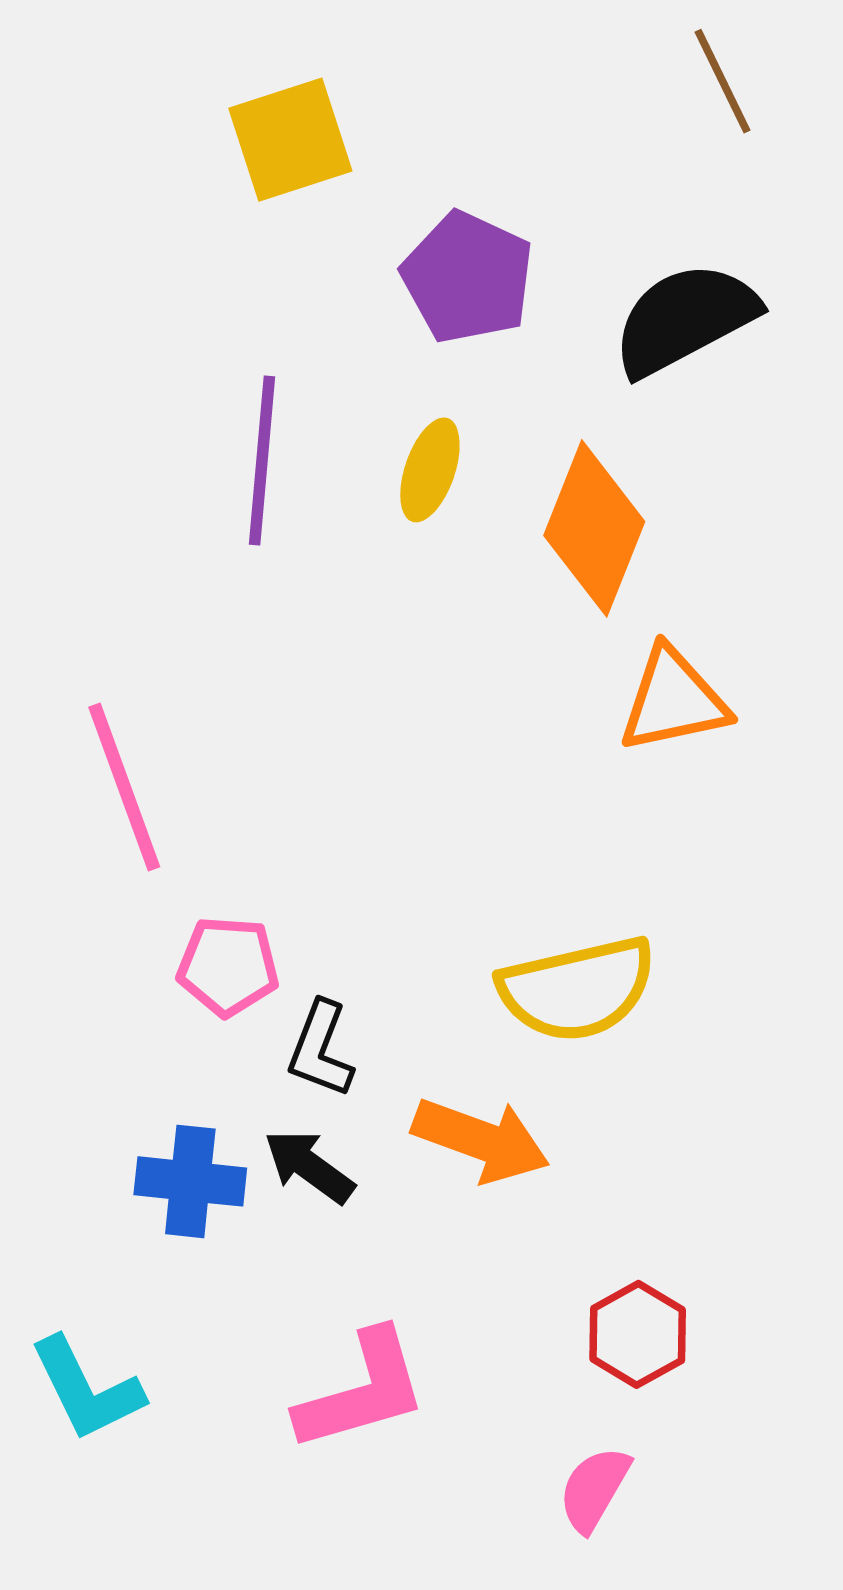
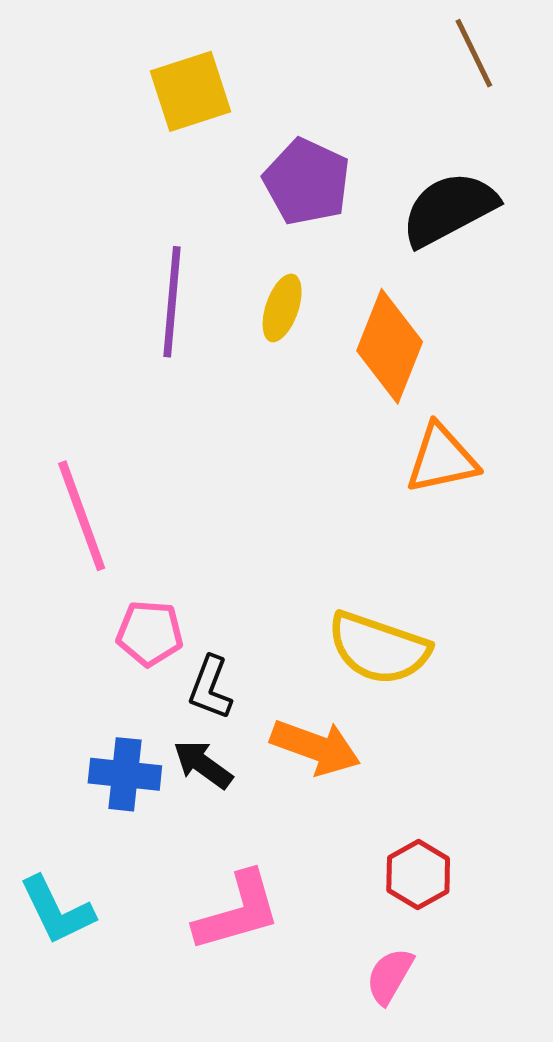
yellow semicircle: (577, 989) -> (379, 648), turned 32

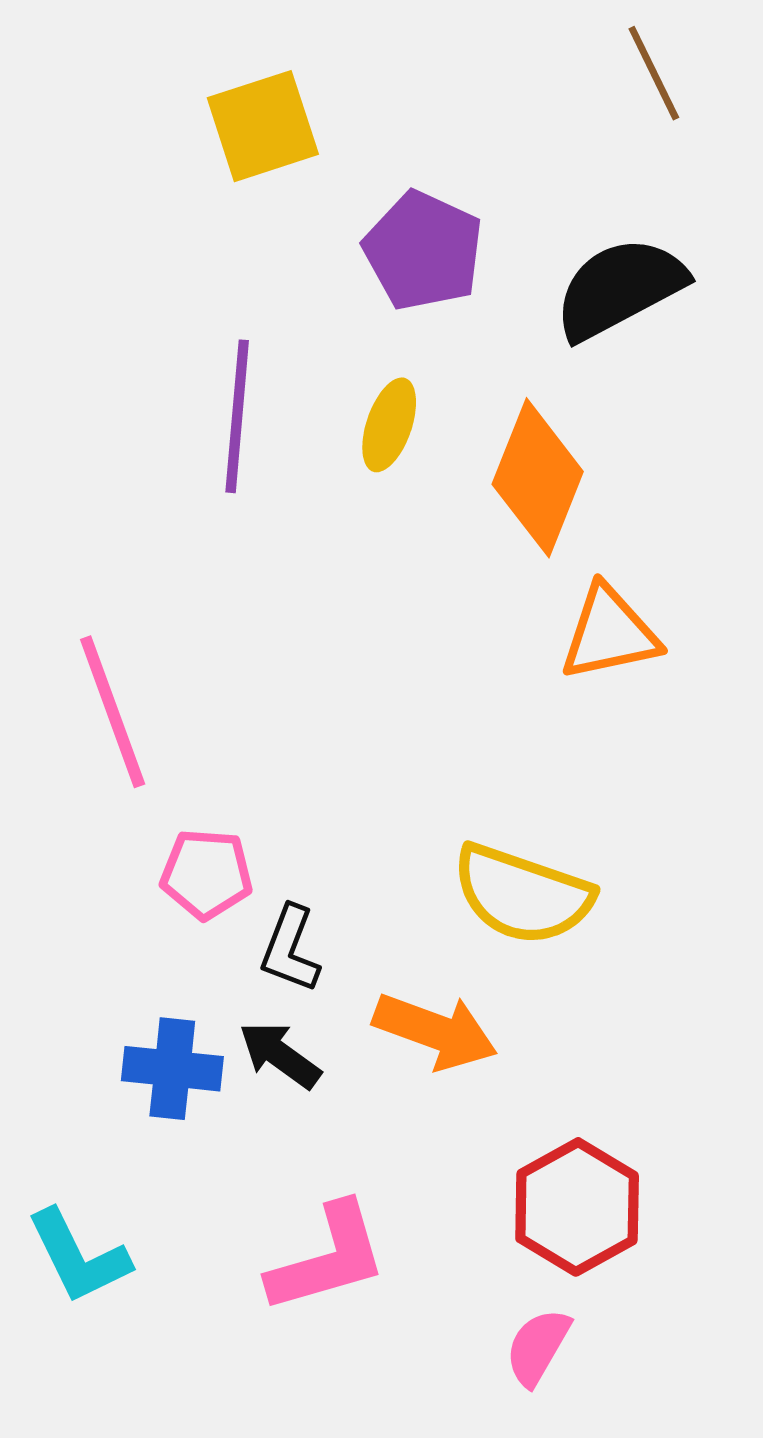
red hexagon: (418, 875) -> (577, 1207), size x1.4

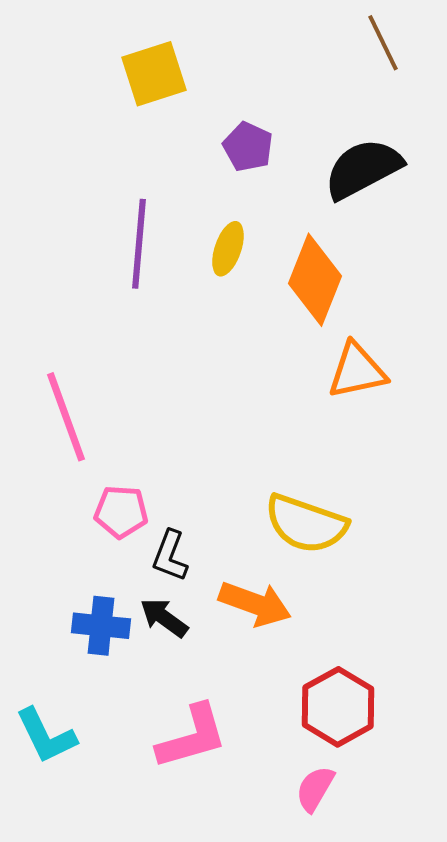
purple pentagon: (423, 251) -> (248, 147), size x0.7

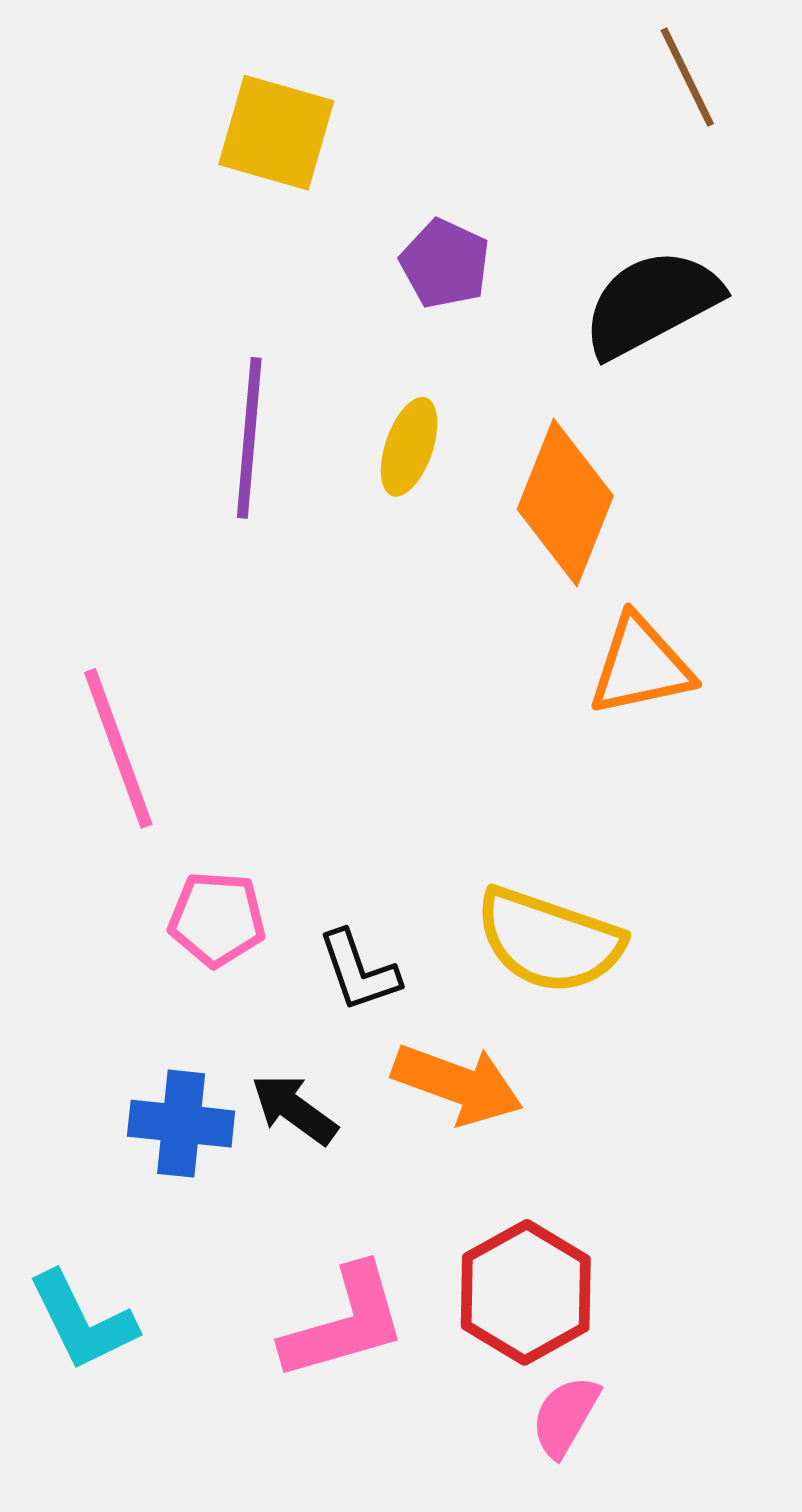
yellow square: (154, 74) -> (276, 133), turned 34
black L-shape: (170, 556) -> (359, 971), moved, turned -40
red hexagon: (338, 707) -> (526, 1292), moved

